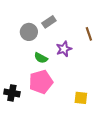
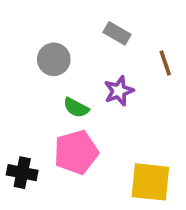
gray rectangle: (49, 22) -> (117, 33), moved, turned 64
yellow square: (81, 98) -> (150, 182), size x1.6

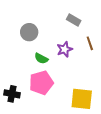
gray rectangle: (117, 33) -> (74, 20), moved
brown line: (165, 63) -> (90, 43), moved

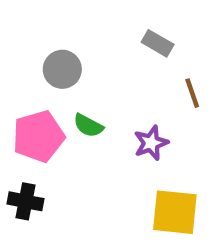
purple star: (65, 49) -> (151, 143), moved
pink pentagon: (41, 83) -> (38, 136), moved

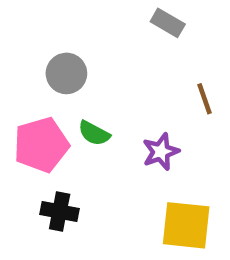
gray rectangle: (158, 43) -> (168, 23), moved
black cross: (25, 201) -> (60, 211), moved

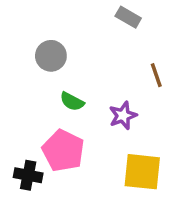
pink pentagon: (41, 145) -> (63, 151), moved, turned -30
black cross: (60, 211) -> (28, 175), moved

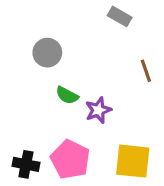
purple star: (123, 116) -> (98, 110), moved
pink pentagon: (63, 151) -> (70, 159), moved

